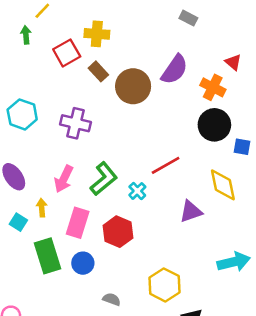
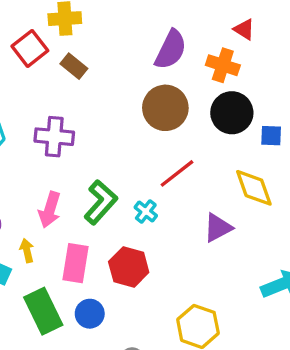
brown circle: (133, 86) -> (165, 108), moved

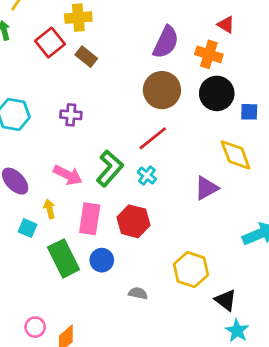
purple cross: (54, 137) -> (71, 115), size x0.7
red line: (177, 173) -> (153, 138), moved
pink arrow: (50, 210) -> (68, 175), turned -80

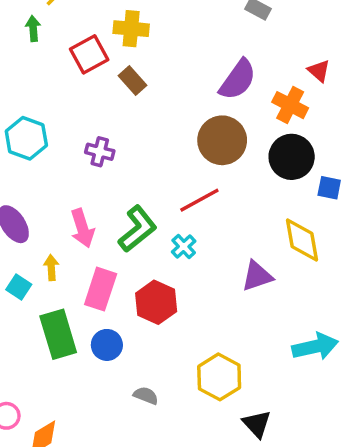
pink arrow: (68, 175) -> (82, 228), turned 36

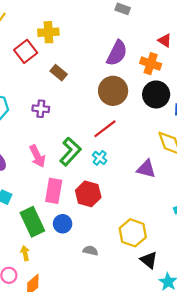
brown rectangle: (133, 80) -> (59, 73), moved
yellow arrow: (51, 268) -> (25, 253), moved
purple triangle: (257, 276) -> (146, 169), turned 42
black triangle: (257, 424) -> (149, 260), moved

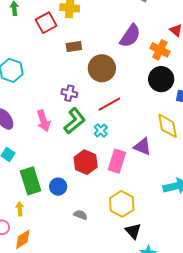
brown rectangle: (59, 73) -> (74, 46), turned -56
brown circle: (113, 91) -> (102, 68), moved
purple cross: (41, 109) -> (69, 93), moved
pink rectangle: (54, 191) -> (117, 161), moved

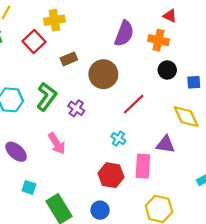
black circle: (161, 79) -> (167, 70), size x0.7
purple cross: (69, 93) -> (76, 108), turned 35
red line: (109, 104) -> (134, 104), moved
green L-shape: (75, 121) -> (47, 97), moved
blue circle: (58, 187) -> (100, 210), moved

